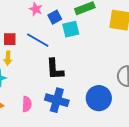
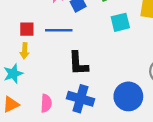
cyan square: (71, 29) -> (120, 22), moved
blue line: (38, 40) -> (59, 30), turned -30

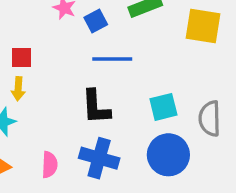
cyan square: (120, 22) -> (163, 107), moved
blue line: (59, 30) -> (112, 59), moved

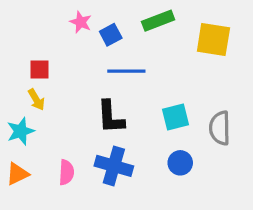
yellow arrow: (18, 89) -> (36, 100), turned -35
blue circle: (168, 155) -> (180, 163), size x0.6

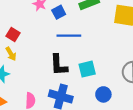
red square: (40, 70) -> (13, 35), turned 32
cyan square: (175, 117) -> (87, 69), moved

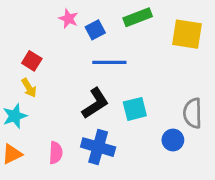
black L-shape: (59, 65) -> (95, 103), turned -120
blue circle: (103, 94) -> (173, 140), moved

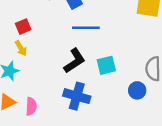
red square: (32, 61) -> (23, 27), turned 35
pink semicircle: (56, 153) -> (31, 106), moved

